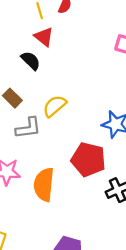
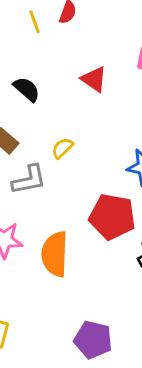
red triangle: (44, 37) -> (94, 79), moved
yellow semicircle: (55, 106) -> (62, 148), size x0.7

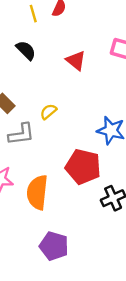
black semicircle: (27, 89) -> (26, 50), moved
purple pentagon: (93, 340) -> (54, 246), moved

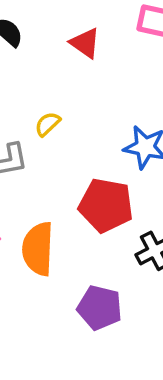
purple pentagon: (54, 246) -> (100, 308), moved

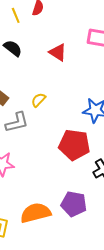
orange semicircle: (38, 249) -> (36, 213), moved, turned 76

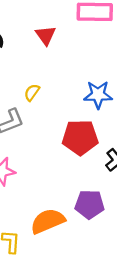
red triangle: (58, 52) -> (46, 35), turned 30

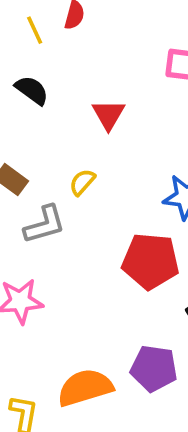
red triangle: (46, 35) -> (109, 115), moved

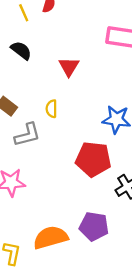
yellow semicircle: (82, 182) -> (52, 109), turned -42

